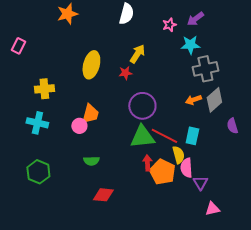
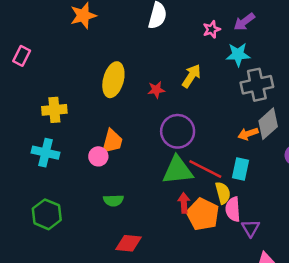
yellow arrow: (137, 54) -> (191, 76), moved
orange arrow: (193, 100) -> (248, 134), moved

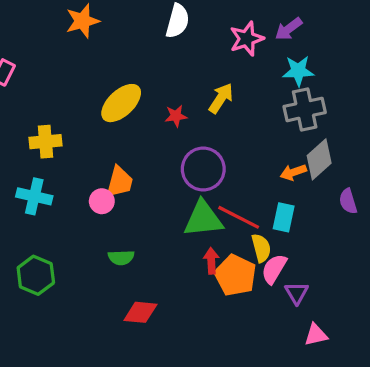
pink star: (212, 29) -> (247, 39), size x1.5
cyan star: (238, 55) -> (298, 71), moved
yellow ellipse: (113, 80) -> (121, 103), turned 32
pink semicircle: (233, 209) -> (274, 269), turned 35

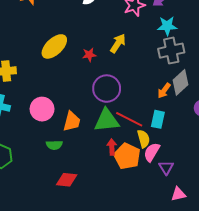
orange arrow: (293, 172) -> (164, 91), turned -35
orange trapezoid: (120, 182) -> (72, 121), moved
pink circle: (102, 201) -> (42, 109), size x1.5

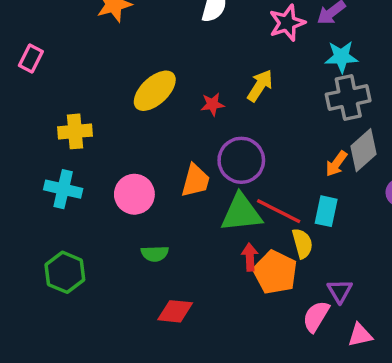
orange trapezoid: (72, 121) -> (195, 181), moved
pink semicircle: (152, 152) -> (316, 316), moved

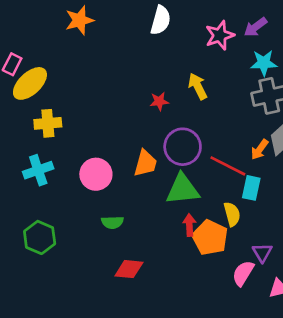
yellow arrow: (260, 86) -> (198, 86), turned -60
yellow ellipse: (155, 91) -> (30, 83), moved
cyan cross: (63, 189) -> (38, 170), turned -32
red line: (279, 211) -> (228, 166), moved

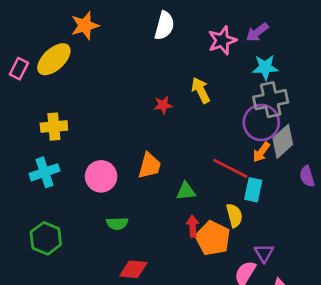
yellow ellipse: (30, 83) -> (54, 59), moved
purple circle: (183, 147) -> (261, 123), moved
green triangle: (183, 189) -> (186, 191), size x0.6

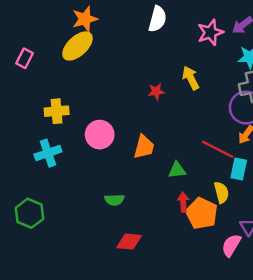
yellow ellipse: (54, 59) -> (77, 46), moved
pink circle: (101, 176) -> (100, 135), moved
green hexagon: (46, 238) -> (30, 213), moved

